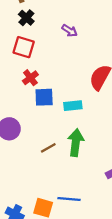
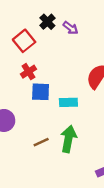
black cross: (26, 18) -> (47, 22), moved
red square: (24, 47) -> (24, 41), turned 30

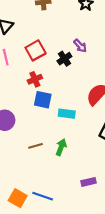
black cross: (47, 22) -> (64, 59), moved
green arrow: (68, 139) -> (61, 147), size x0.7

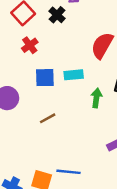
blue square: (43, 100) -> (45, 78), moved
green arrow: (61, 147) -> (96, 98), moved

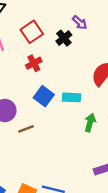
blue square: (45, 78) -> (44, 96), turned 30
brown line: (48, 118) -> (26, 129), moved

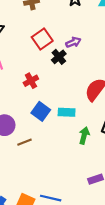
purple arrow: (80, 23) -> (73, 42), turned -64
red square: (32, 32) -> (42, 39), moved

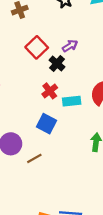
red cross: (31, 81) -> (50, 91), moved
cyan rectangle: (67, 112) -> (72, 101), moved

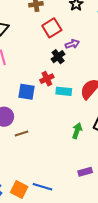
red square: (37, 47) -> (52, 28), moved
blue square: (47, 124) -> (27, 92), moved, turned -30

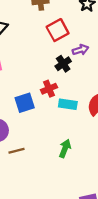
blue square: (27, 92) -> (25, 103), turned -30
green arrow: (77, 131) -> (65, 148), moved

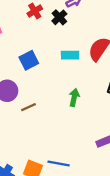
red cross: (49, 89) -> (35, 11), moved

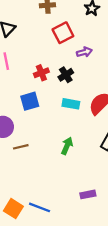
red cross: (35, 11) -> (41, 73), moved
black cross: (59, 17) -> (66, 75), moved

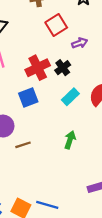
red cross: (41, 73) -> (38, 68), size x1.5
cyan rectangle: (71, 104) -> (70, 97), turned -49

